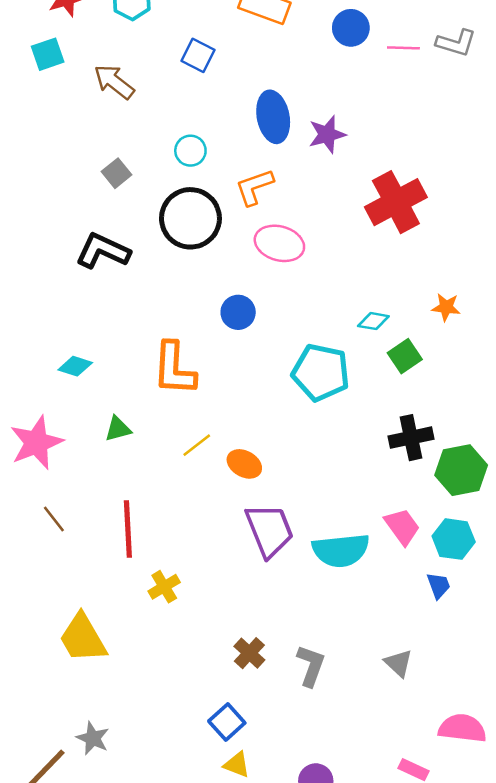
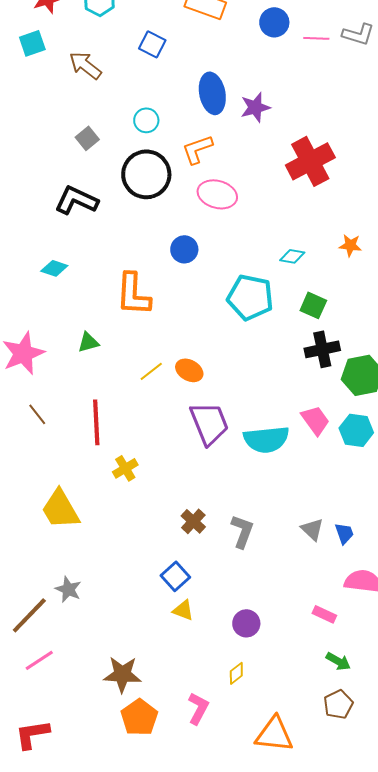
green square: (405, 356) -> (313, 305), moved, turned -32
cyan diamond: (75, 366) -> (54, 268), moved
yellow line: (197, 445) -> (151, 371), moved
blue trapezoid: (439, 585) -> (344, 533), moved

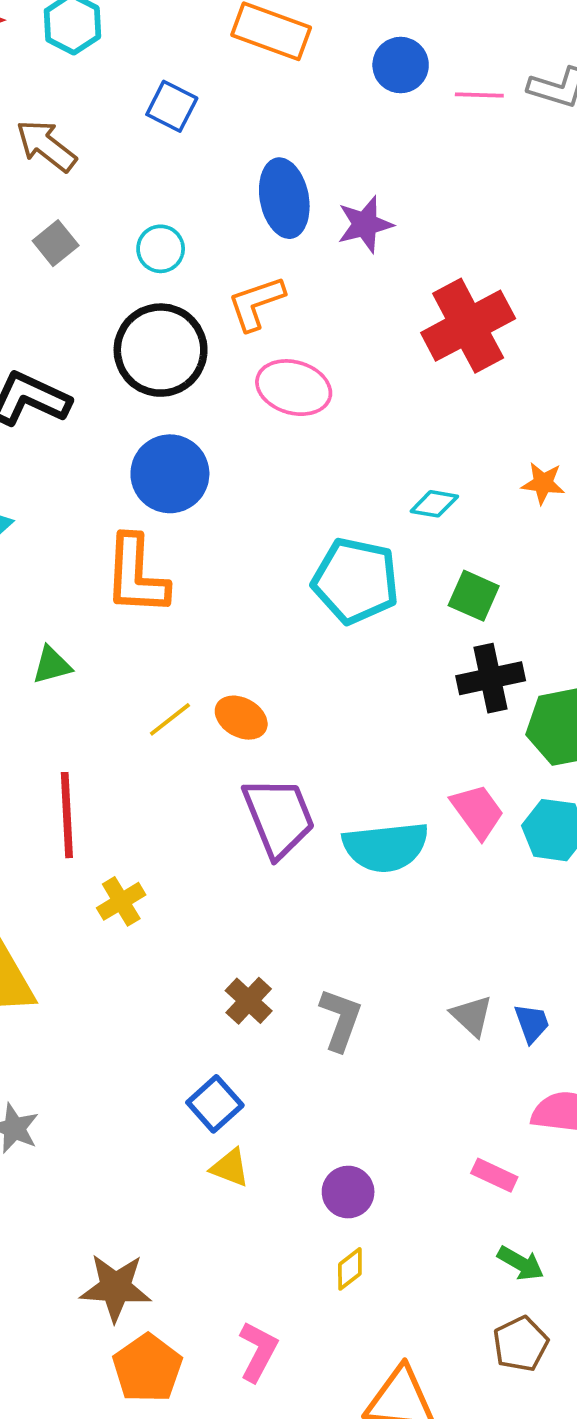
gray square: (87, 138) -> (56, 243), moved
blue circle: (184, 249) -> (170, 474), moved, size x1.5
yellow diamond: (236, 673) -> (350, 1269), moved

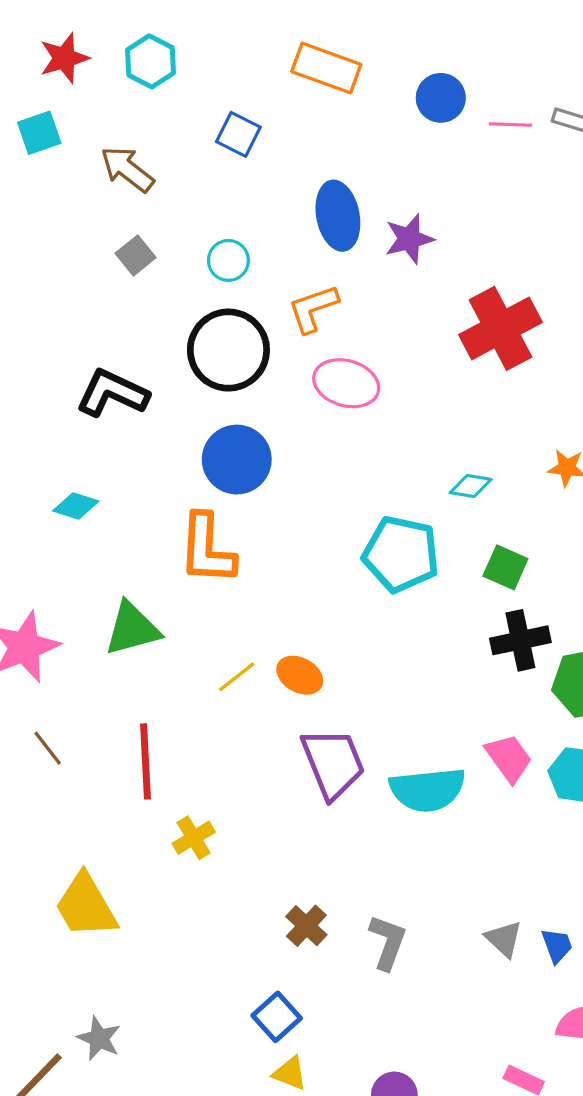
green triangle: (52, 665) -> (132, 629), size x1.6

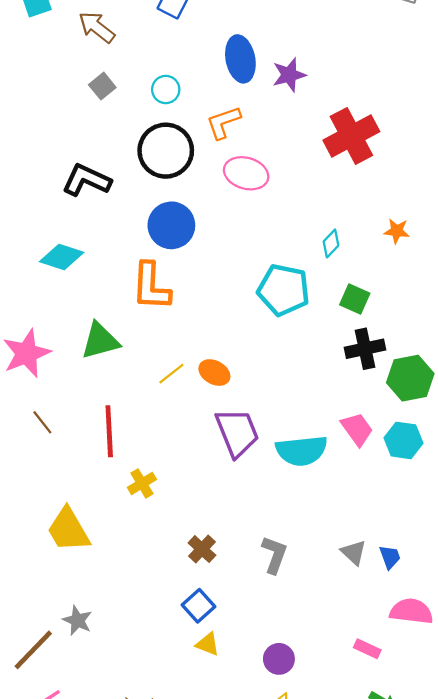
cyan diamond: (471, 486) -> (331, 243), turned -56
cyan diamond: (76, 506) -> (62, 257), size x1.4
brown cross: (306, 926) -> (202, 549), moved

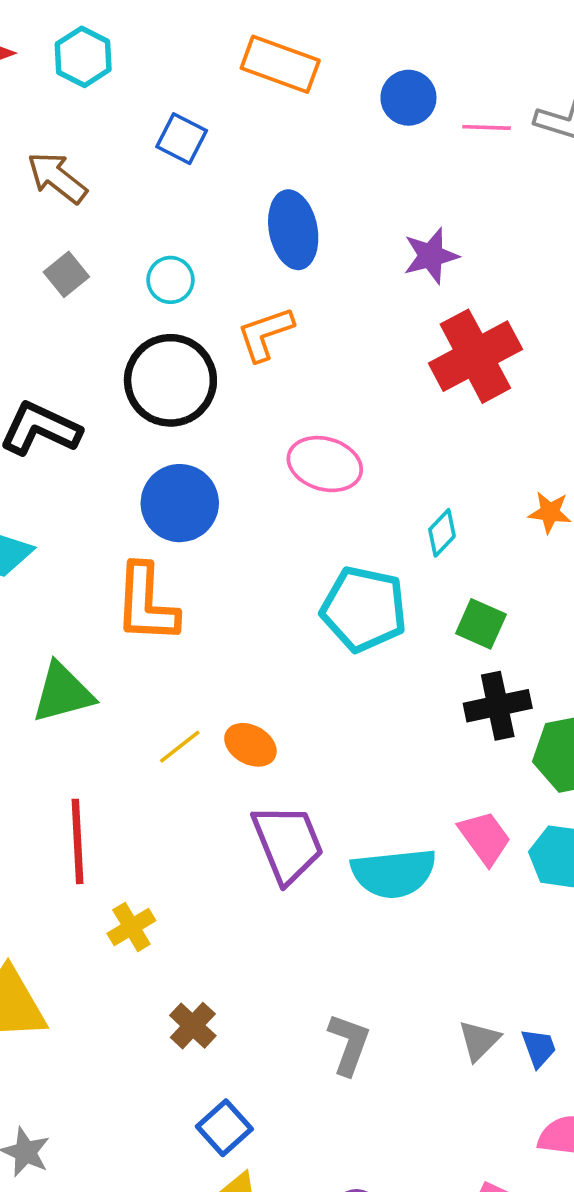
purple star: (289, 75) -> (431, 256), moved
pink ellipse: (246, 173) -> (325, 464), moved
brown cross: (202, 549) -> (193, 1026), moved
gray triangle: (354, 552) -> (479, 1040), turned 32

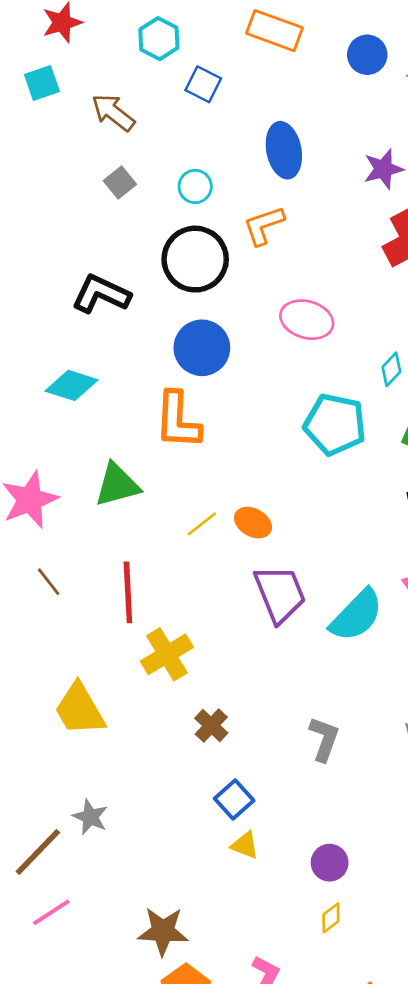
cyan hexagon: (83, 57) -> (159, 39), moved
cyan semicircle: (394, 873) -> (356, 615), turned -40
yellow cross: (131, 927) -> (167, 654), size x1.5

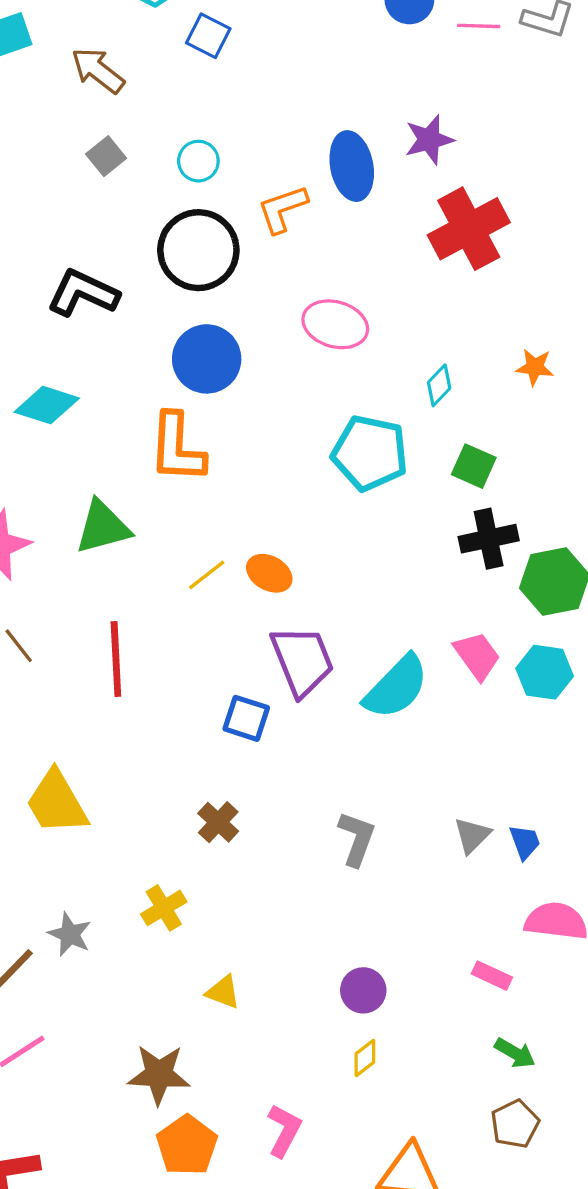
blue ellipse: (284, 150) -> (352, 166), moved
yellow cross: (167, 654) -> (164, 908), moved, size x0.7
blue square: (234, 799) -> (246, 718), moved, turned -30
yellow triangle: (245, 845) -> (223, 992), moved

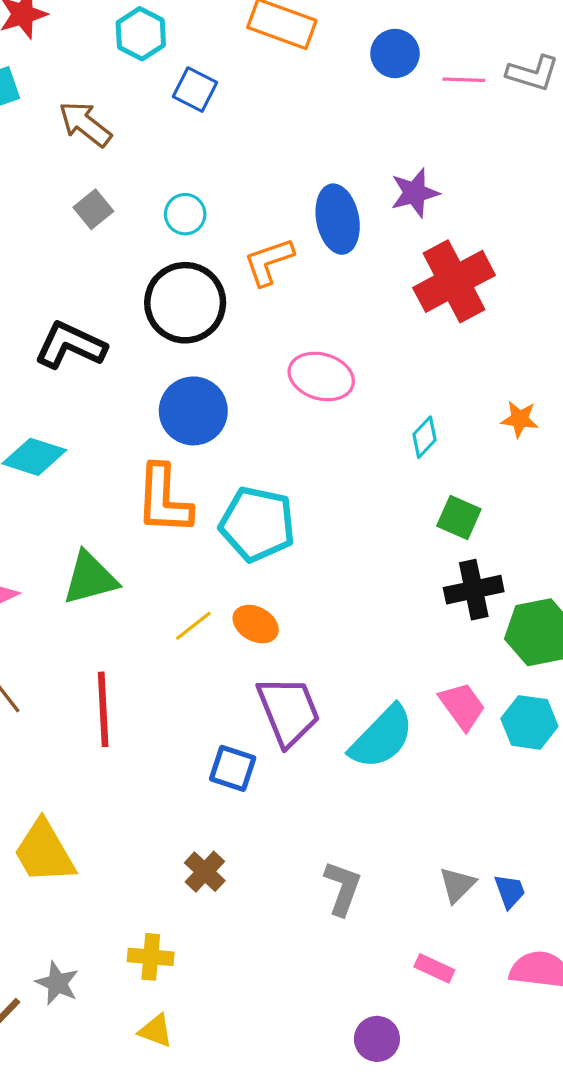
cyan pentagon: (370, 453) -> (257, 524), moved
yellow cross: (164, 908) -> (151, 957), turned 36
pink rectangle: (492, 976) -> (434, 968), moved
purple circle: (363, 990) -> (377, 1039), moved
yellow triangle: (223, 992) -> (156, 1031), moved

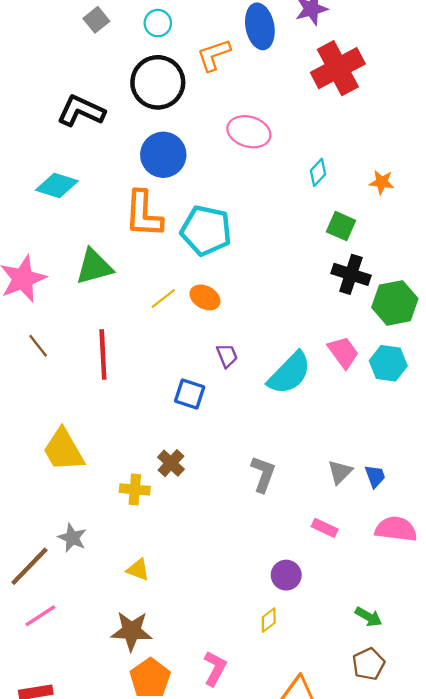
orange star: (520, 419) -> (382, 182), moved
black cross: (474, 590) -> (351, 274), turned 30
purple trapezoid: (288, 711) -> (227, 356), size x0.5
yellow cross: (151, 957) -> (135, 489), moved

